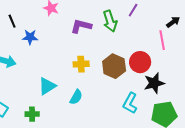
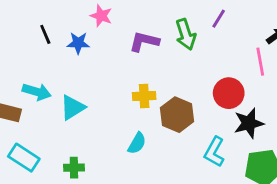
blue star: (30, 37) -> (78, 43), moved
brown hexagon: (114, 66) -> (177, 115), moved
cyan triangle: (47, 86) -> (73, 107), moved

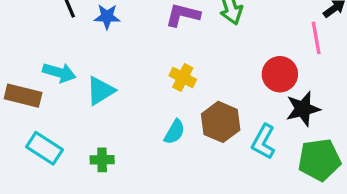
yellow cross: (144, 96) -> (183, 78), turned 30
brown hexagon: (177, 115) -> (221, 122), moved

